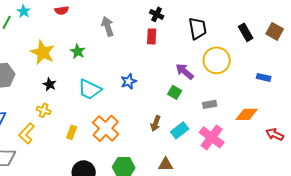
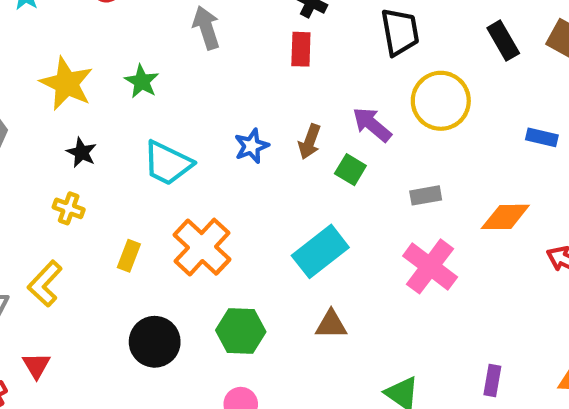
brown arrow: (156, 123) -> (310, 142), moved
cyan rectangle: (180, 130) -> (320, 251), moved, size x1.4
yellow L-shape: (27, 133) -> (45, 284), moved

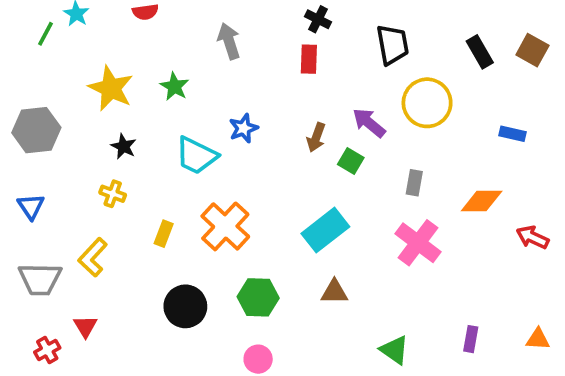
blue star: (251, 146) -> (244, 128), moved
gray rectangle: (426, 195) -> (414, 183), turned -70

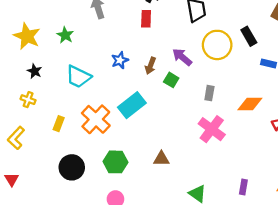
black rectangle: (480, 52) -> (249, 36), moved
blue star: (244, 128) -> (120, 60), moved
cyan rectangle: (325, 230) -> (132, 105), moved

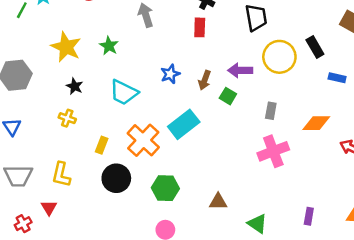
purple arrow: (182, 57) -> (240, 70), turned -40
pink cross: (212, 129) -> (273, 151), turned 32
yellow L-shape: (16, 138) -> (61, 175), moved, turned -30
brown triangle: (161, 159) -> (218, 202), moved
black circle: (72, 167) -> (116, 178), moved

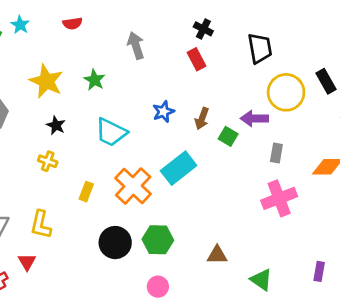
red rectangle: (200, 27) -> (196, 59), turned -30
purple arrow: (240, 70) -> (254, 118), moved
black circle: (116, 178) -> (115, 243), moved

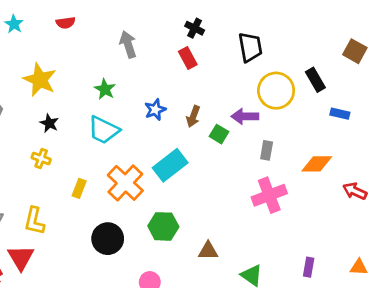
green star: (95, 80) -> (105, 89), moved
green hexagon: (158, 240) -> (163, 226), moved
red triangle: (27, 262) -> (21, 258), size x1.5

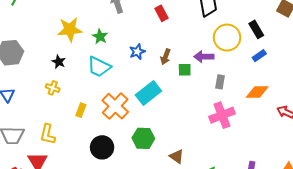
yellow star: (40, 80) -> (70, 29), moved, turned -30
blue rectangle: (340, 114) -> (259, 56), moved, turned -48
green square: (219, 134) -> (185, 70), turned -32
brown triangle: (208, 251) -> (177, 156), turned 35

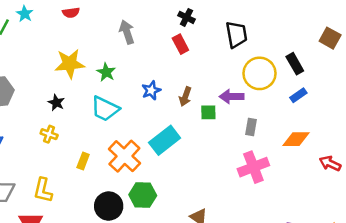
green hexagon: (143, 138) -> (143, 195), moved

